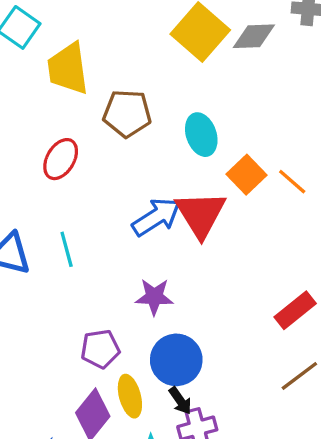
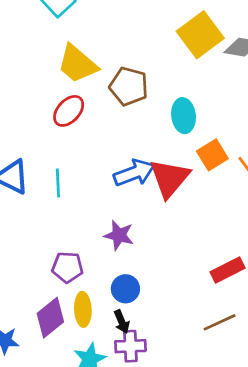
yellow trapezoid: (68, 69) -> (77, 64), moved, turned -54
blue circle: (176, 360) -> (125, 289), size x0.7

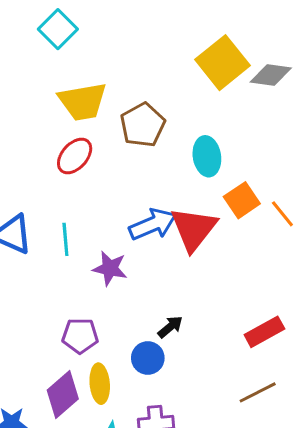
yellow trapezoid: (77, 64) -> (83, 102), turned -48
brown pentagon: (129, 86) -> (143, 125), turned 30
purple star: (119, 235) -> (110, 268), moved
black arrow: (122, 322) -> (170, 327), moved, turned -105

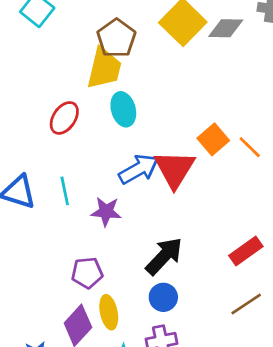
yellow trapezoid: (83, 102) -> (104, 68), moved, turned -60
brown pentagon: (143, 125) -> (116, 38), moved
cyan ellipse: (207, 156) -> (123, 109), moved
black arrow: (170, 327) -> (164, 256), size x1.8
blue circle: (148, 358) -> (163, 297), moved

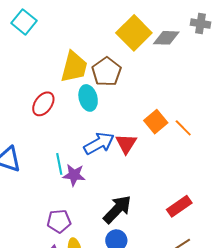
brown pentagon: (116, 38) -> (106, 72), moved
red triangle: (174, 169) -> (126, 144), size x0.7
cyan line: (65, 191) -> (59, 164), moved

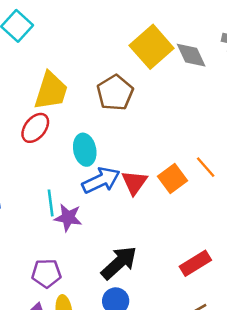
gray diamond: (166, 38) -> (191, 55), turned 60
yellow trapezoid: (74, 67) -> (51, 91), moved
cyan ellipse: (88, 98) -> (85, 150), moved
orange square: (156, 122) -> (172, 178), moved

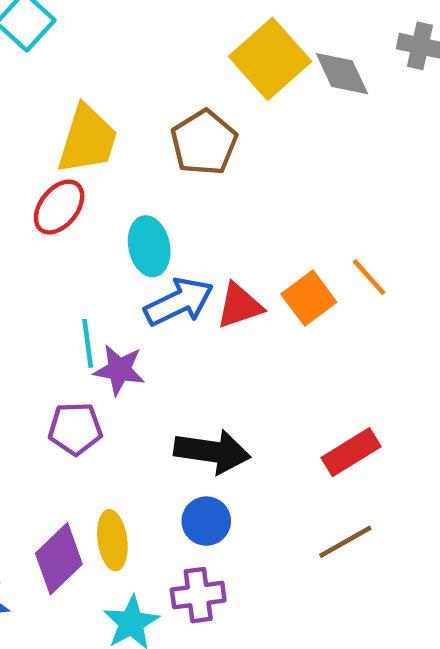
red triangle: (134, 183) -> (239, 306), turned 36
black arrow: (119, 263) -> (212, 452), turned 51
purple pentagon: (46, 273) -> (75, 429), moved

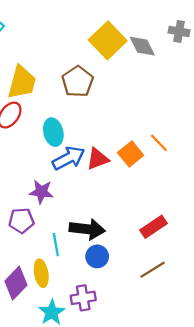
cyan line: (88, 343) -> (56, 245), moved
blue circle: (206, 521) -> (97, 256), moved

